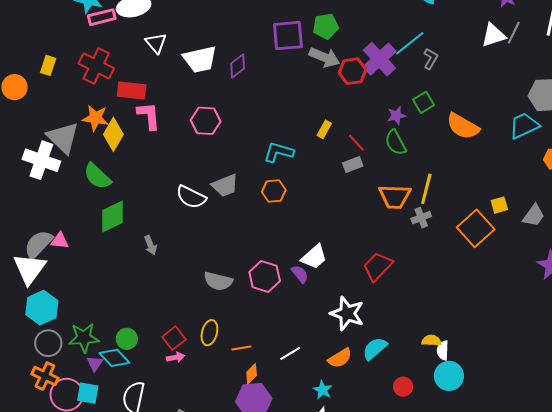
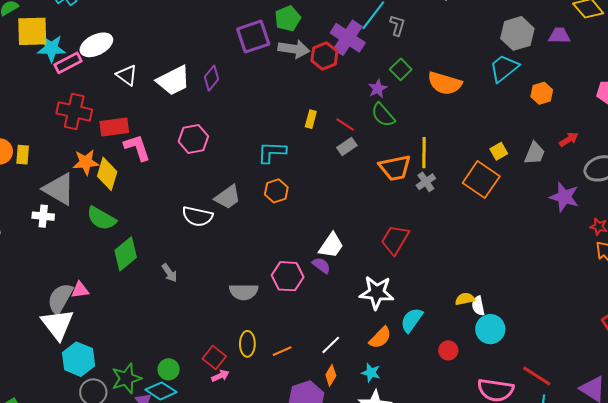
yellow rectangle: (48, 65) -> (23, 155), moved
white cross: (41, 160) -> (43, 216), size x0.6
orange diamond: (252, 374) -> (331, 375), moved

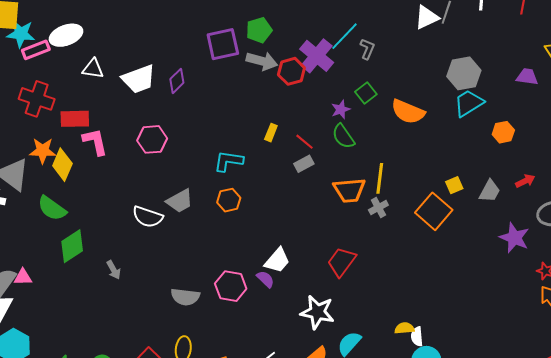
gray hexagon: (517, 33) -> (464, 73), moved
white triangle: (127, 75) -> (93, 69), turned -35

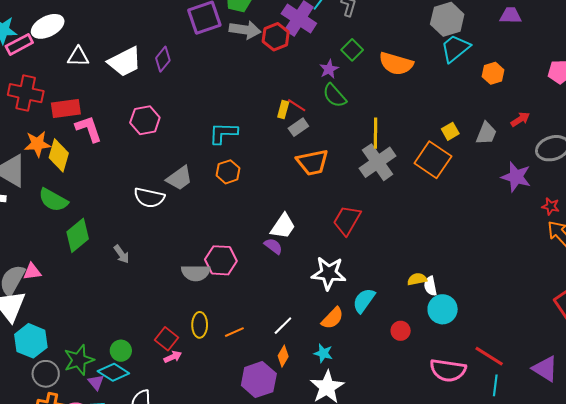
yellow rectangle: (271, 133) -> (283, 109), moved
orange trapezoid: (349, 190) -> (313, 162), moved
gray cross: (378, 207) -> (378, 162), size x1.8
pink hexagon: (231, 286) -> (221, 260), moved

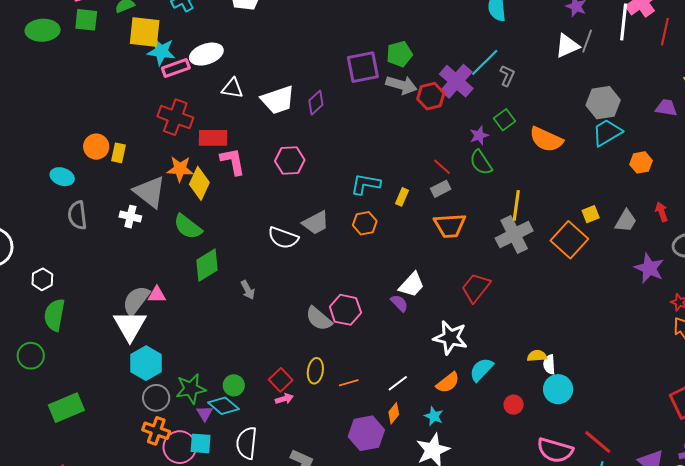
yellow rectangle: (283, 109) -> (402, 197), moved
red arrow: (520, 119) -> (662, 212), turned -84
gray semicircle: (196, 273) -> (319, 319), turned 32

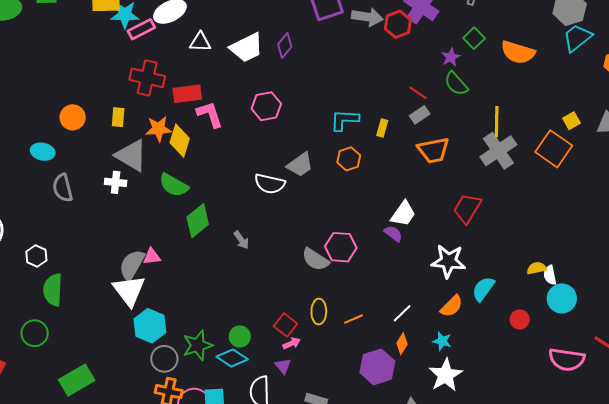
yellow rectangle: (118, 153) -> (118, 117), moved
purple triangle: (205, 413) -> (283, 366), moved

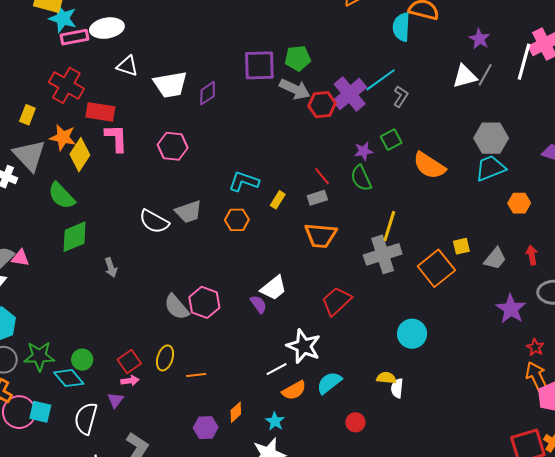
cyan circle: (562, 298) -> (412, 334), moved
white line: (402, 313) -> (277, 369), moved
purple hexagon: (377, 367) -> (206, 428), size x0.7

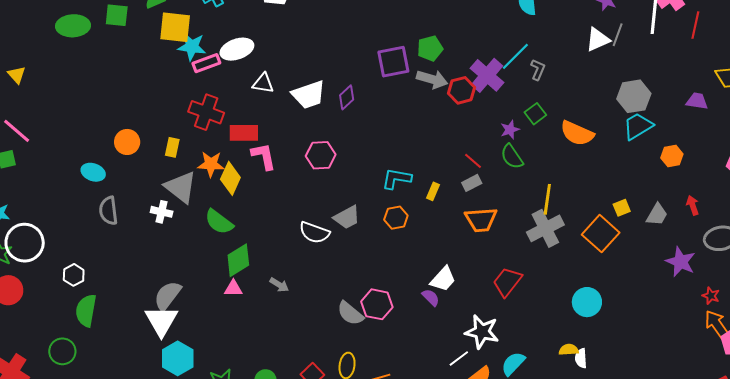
pink triangle: (20, 258) -> (233, 288), moved
gray arrow: (111, 267) -> (279, 285), turned -30

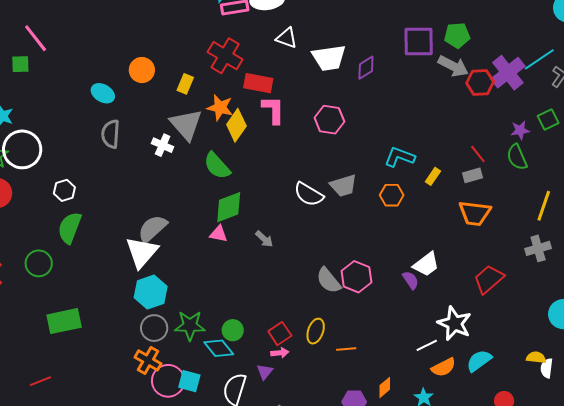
gray cross: (545, 228) -> (538, 248), moved, size x0.7

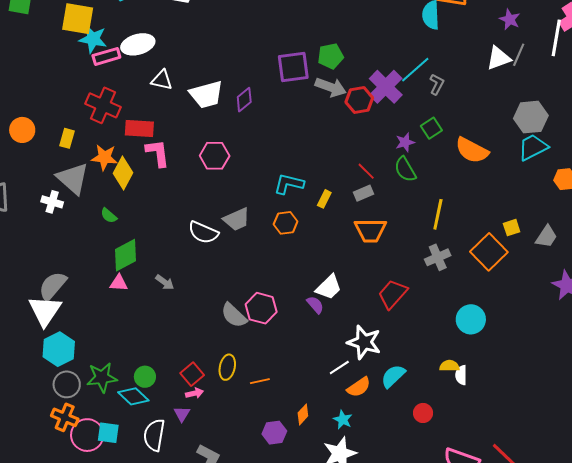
green semicircle: (217, 166) -> (109, 216), size x0.6

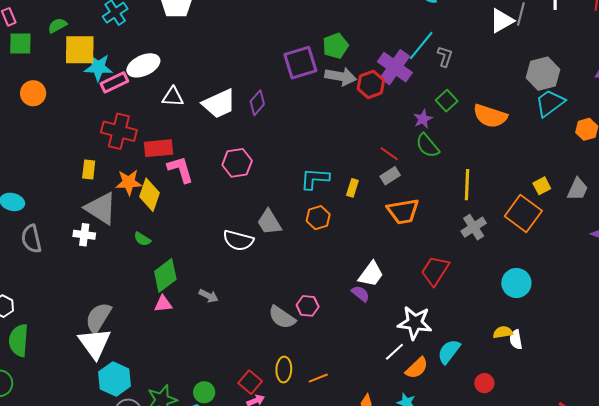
orange circle: (22, 130) -> (33, 93), moved
gray trapezoid: (237, 219) -> (269, 222), turned 92
pink hexagon: (261, 308) -> (308, 306), size x0.7

